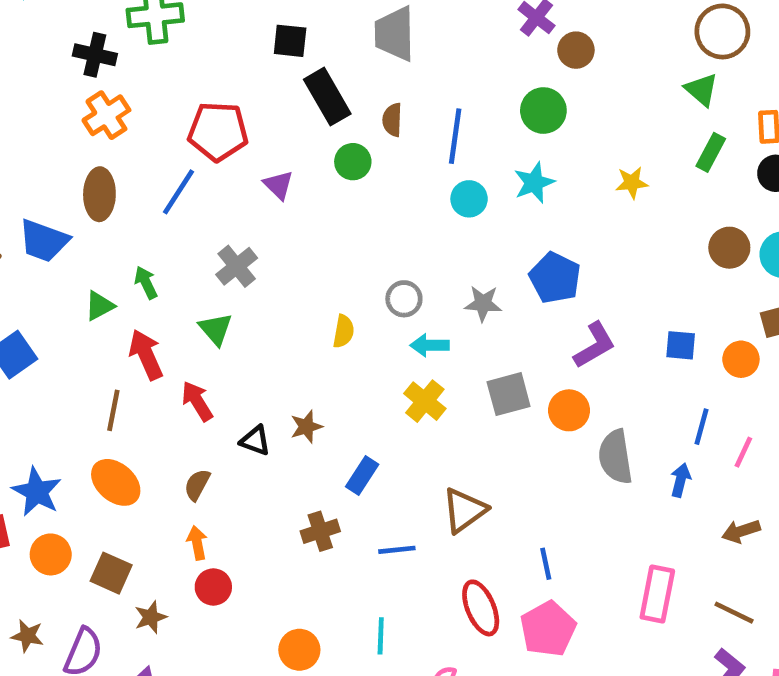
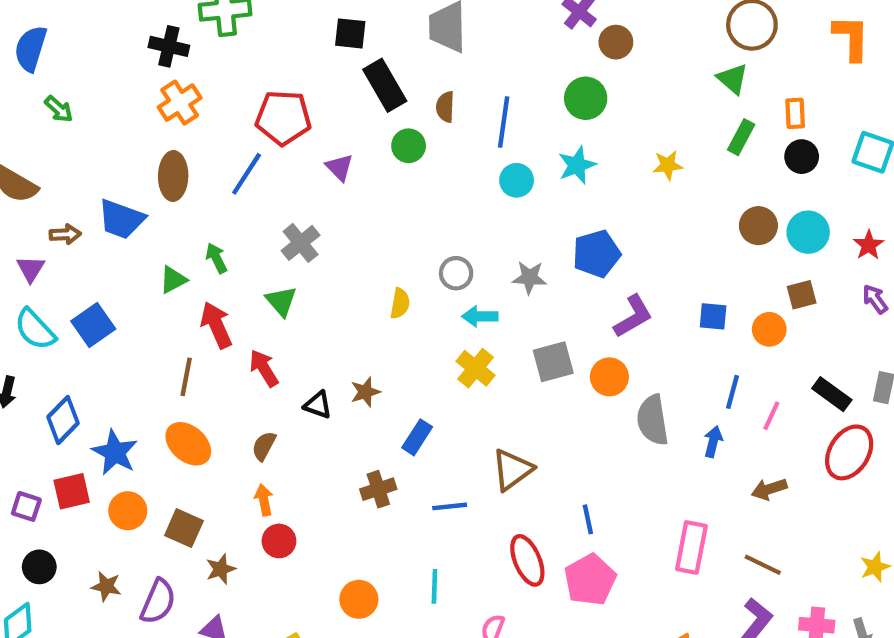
blue pentagon: (555, 278) -> (596, 254), turned 30

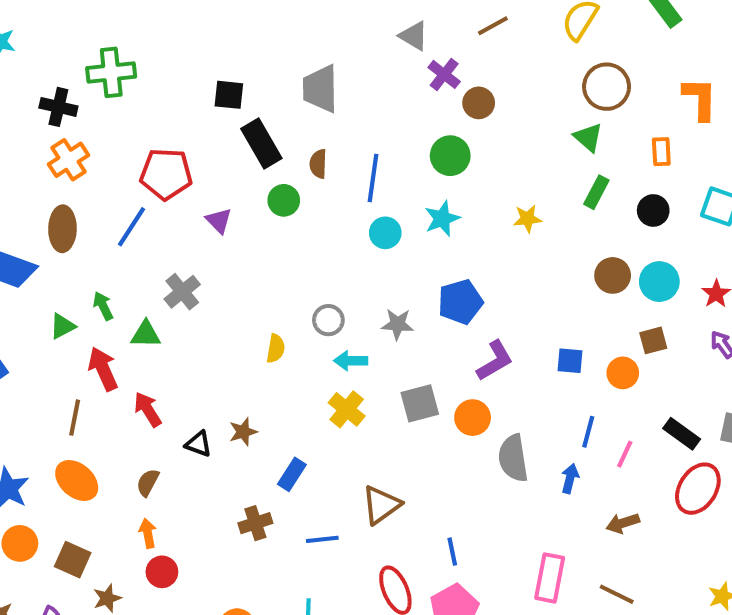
orange rectangle: (795, 113) -> (661, 152), moved
green triangle: (281, 301) -> (146, 334), moved, turned -48

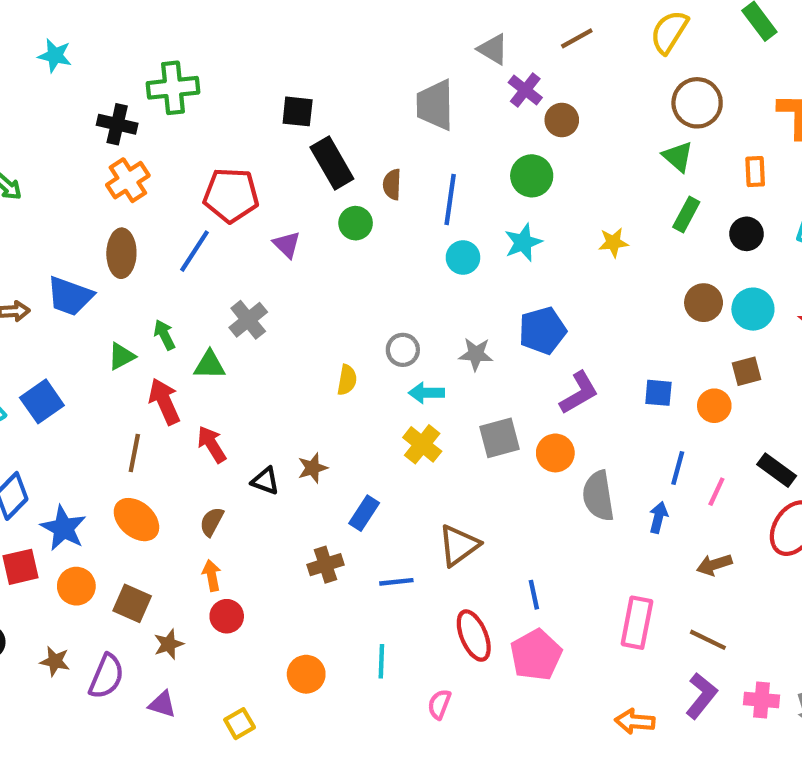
gray trapezoid: (320, 89) -> (435, 105), moved

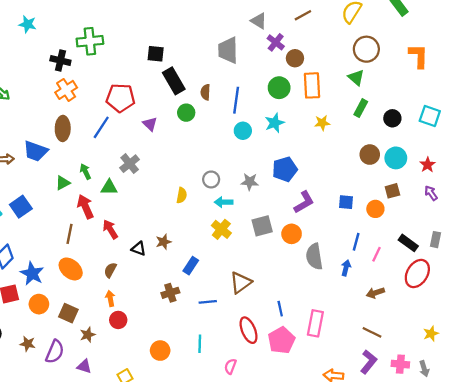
orange rectangle: (755, 172) -> (312, 85), moved, size x1.6
pink rectangle: (637, 623) -> (315, 323), moved

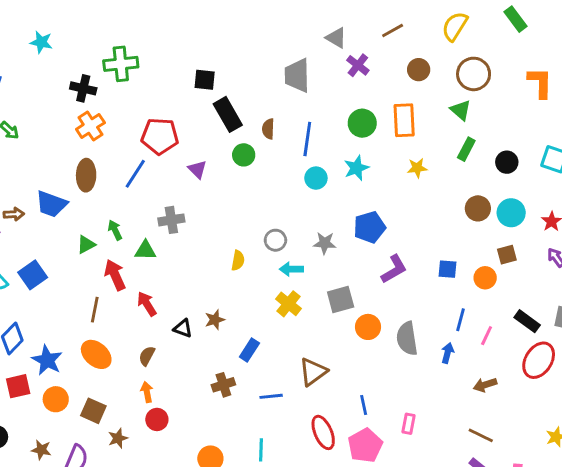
brown circle: (295, 58) -> (419, 70), moved
gray cross: (130, 164) -> (171, 220), turned 30
orange circle: (292, 234) -> (368, 327), moved
pink rectangle: (315, 323) -> (408, 424), size x0.6

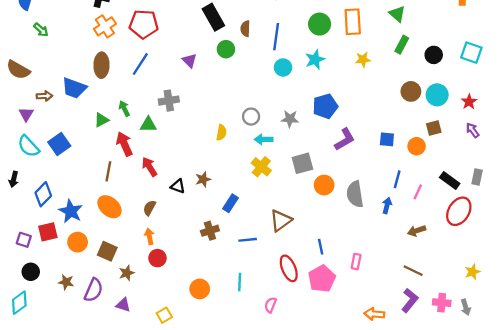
red pentagon: (160, 136) -> (144, 24), moved

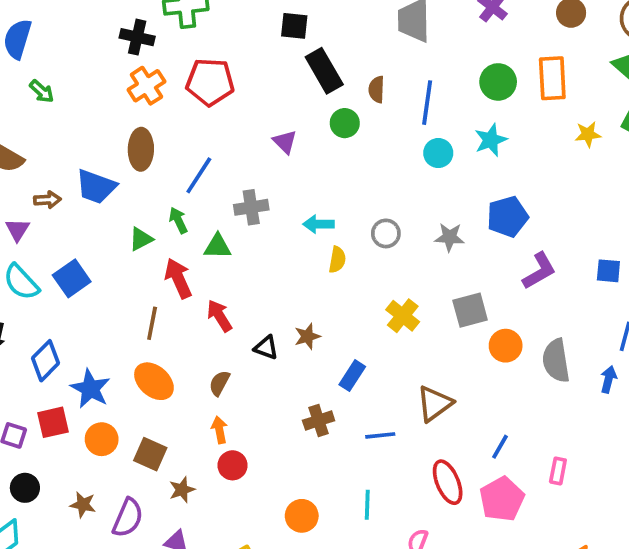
yellow star: (363, 59) -> (588, 134), moved
blue line: (140, 64) -> (199, 175), moved
cyan arrow: (264, 139) -> (319, 224), moved
blue line: (321, 247) -> (500, 447), turned 42

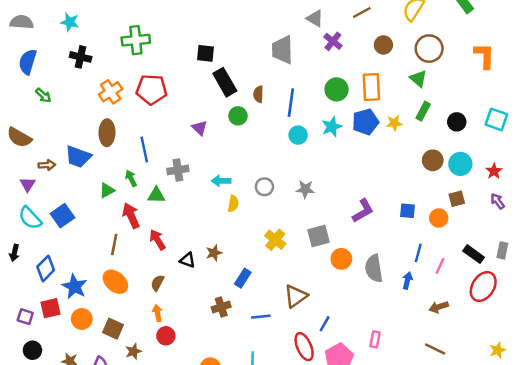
black cross: (137, 37) -> (81, 57), moved
blue line: (199, 175) -> (144, 150), turned -45
blue pentagon: (507, 217) -> (365, 122), moved
blue line: (500, 447) -> (325, 324), moved

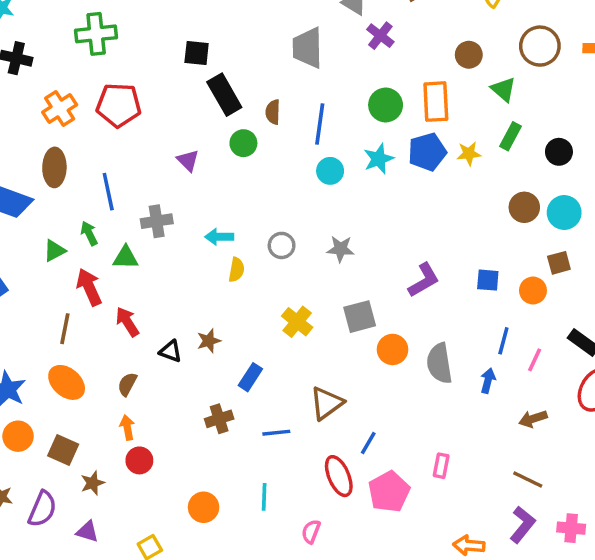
brown circle: (383, 45) -> (469, 55), moved
brown circle: (429, 49) -> (540, 46), moved

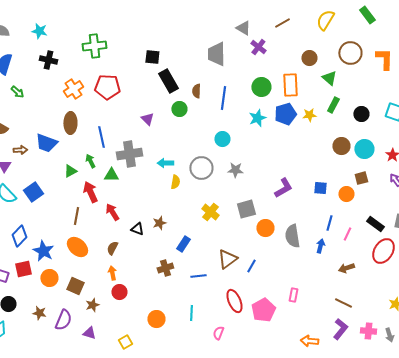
cyan circle: (330, 171) -> (222, 139), moved
gray cross: (157, 221) -> (129, 154), size x1.4
gray circle: (282, 245) -> (201, 168), size x1.5
blue line: (368, 443) -> (251, 266), moved

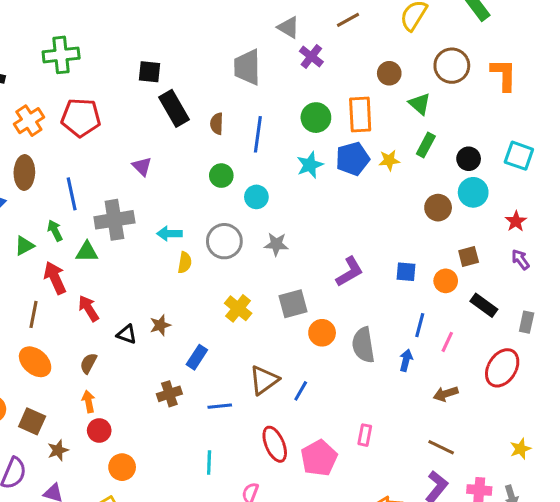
green circle: (179, 109) -> (221, 176), moved
cyan circle: (364, 149) -> (473, 192), moved
black rectangle: (375, 224) -> (484, 305), moved
orange circle: (156, 319) -> (122, 467), moved

